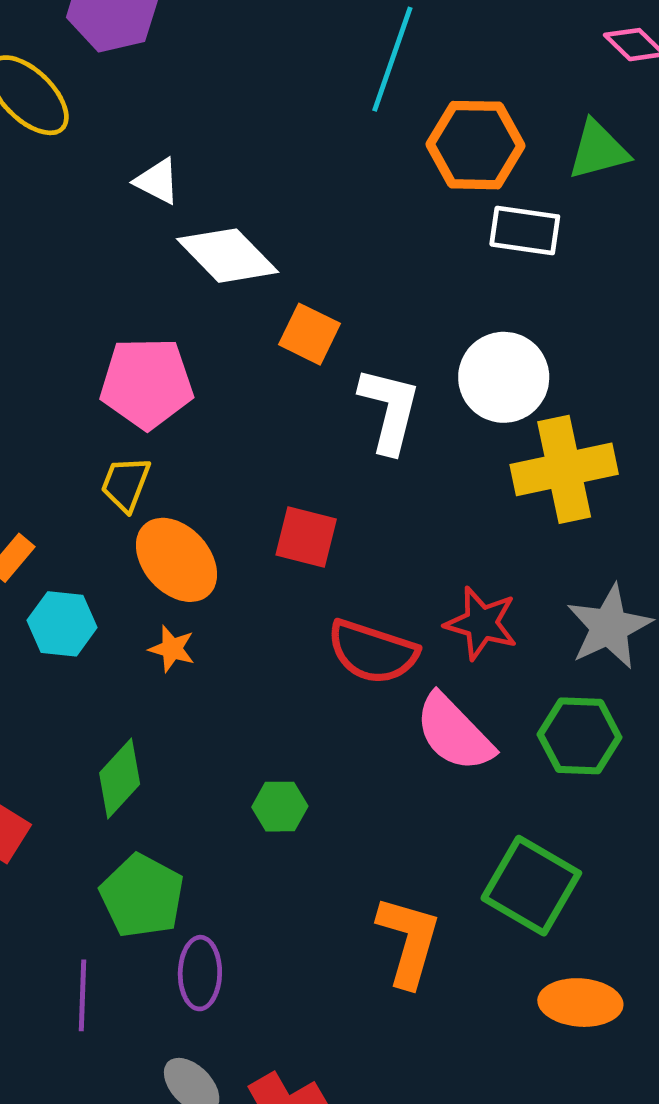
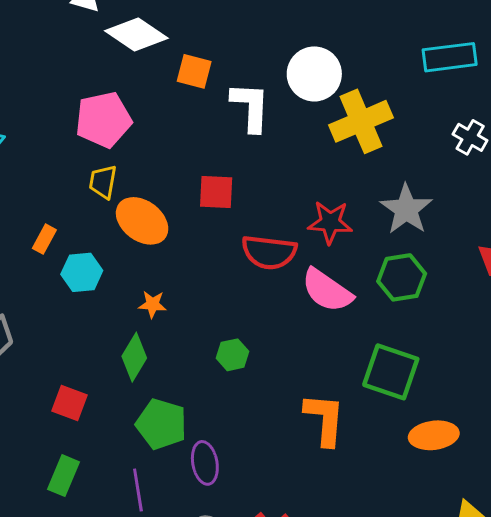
orange star: (172, 649) -> (152, 304), moved

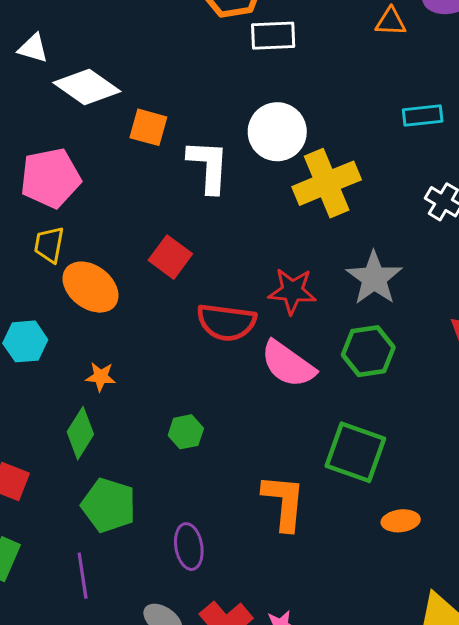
cyan rectangle: (450, 57) -> (423, 116), size x0.7
red square: (216, 192) -> (170, 257), turned 33
orange ellipse: (434, 435) -> (401, 521), size x0.7
purple ellipse: (205, 463) -> (189, 547), moved

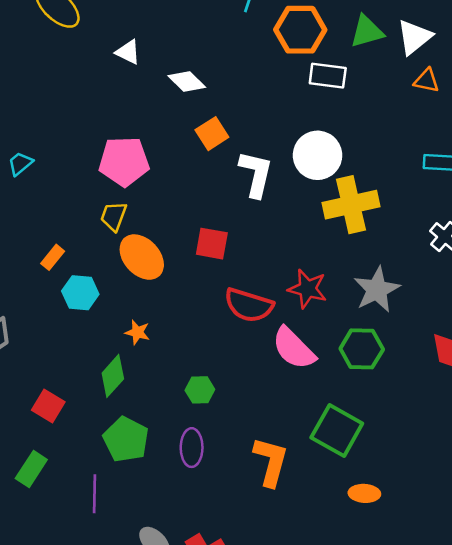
white diamond: (87, 87) -> (187, 81), moved, size x0.7
orange square: (148, 127) -> (212, 134), turned 32
red square: (170, 257) -> (212, 244), turned -36
purple ellipse: (189, 547) -> (192, 448), moved

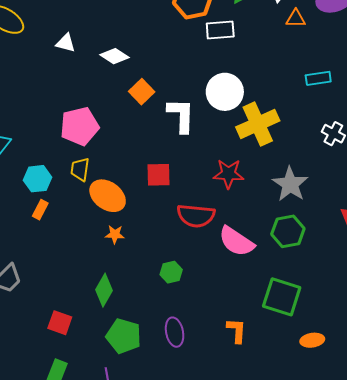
red star: (307, 289) -> (229, 174), moved
cyan hexagon: (80, 293) -> (37, 179), moved
orange star: (137, 332) -> (115, 234), moved
green hexagon: (200, 390) -> (171, 272), moved
orange L-shape: (271, 462) -> (237, 331), size x0.7

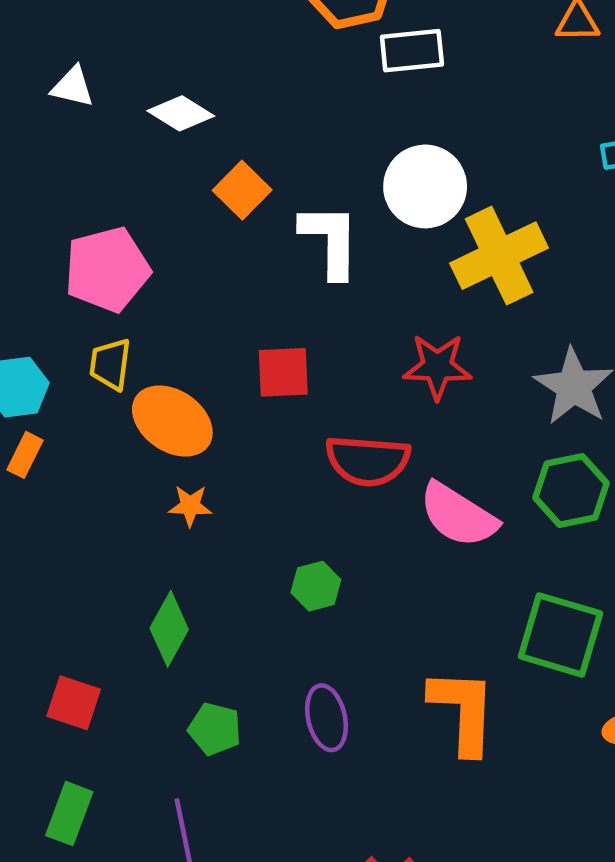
orange L-shape: (237, 331) -> (463, 711), size x1.6
green pentagon: (124, 336) -> (215, 729), size x0.7

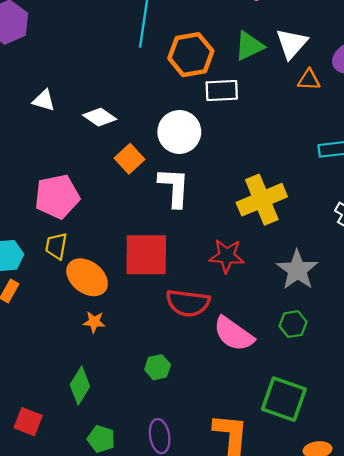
white circle: (425, 186) -> (179, 132), moved
red square: (283, 372) -> (146, 255), size x1.6
green hexagon: (571, 491) -> (293, 324), size x0.7

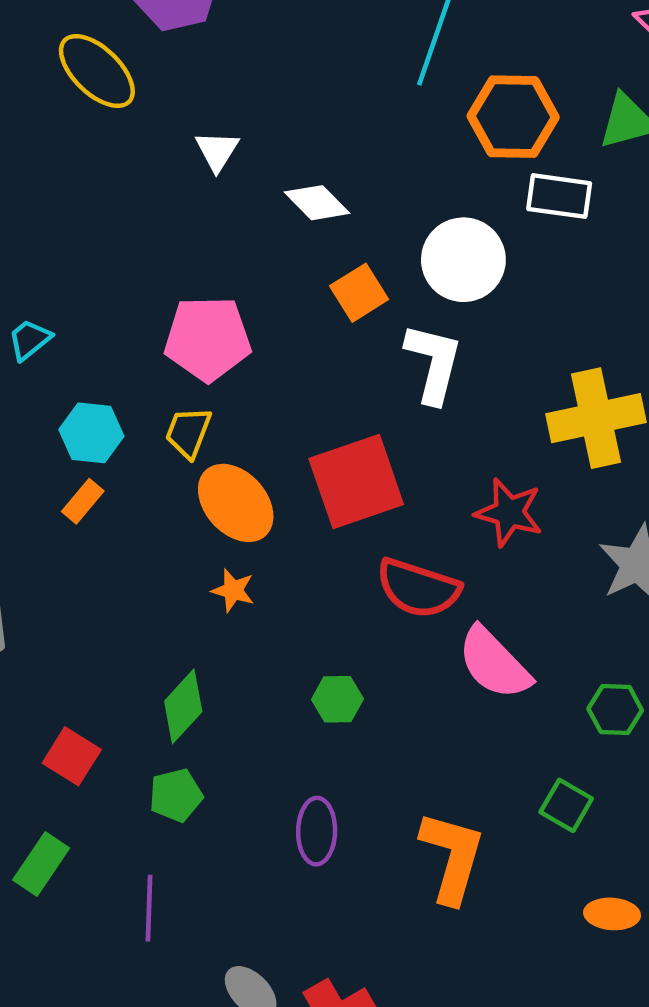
white triangle: (44, 100) -> (217, 151), turned 35
red square: (146, 255) -> (356, 481), turned -30
green hexagon: (293, 324) -> (615, 709), moved
green square: (284, 399) -> (566, 805), size x0.6
green pentagon: (101, 439) -> (176, 795), moved, turned 30

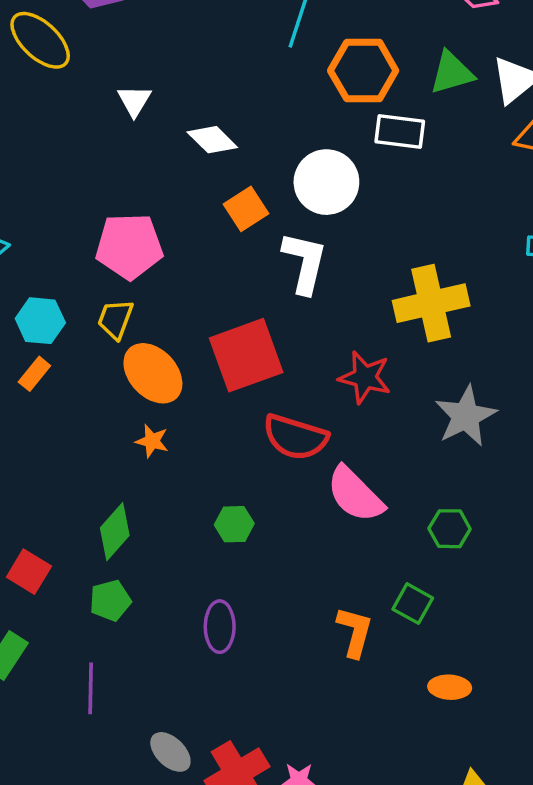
orange L-shape: (452, 857) -> (355, 632), moved, size x0.7

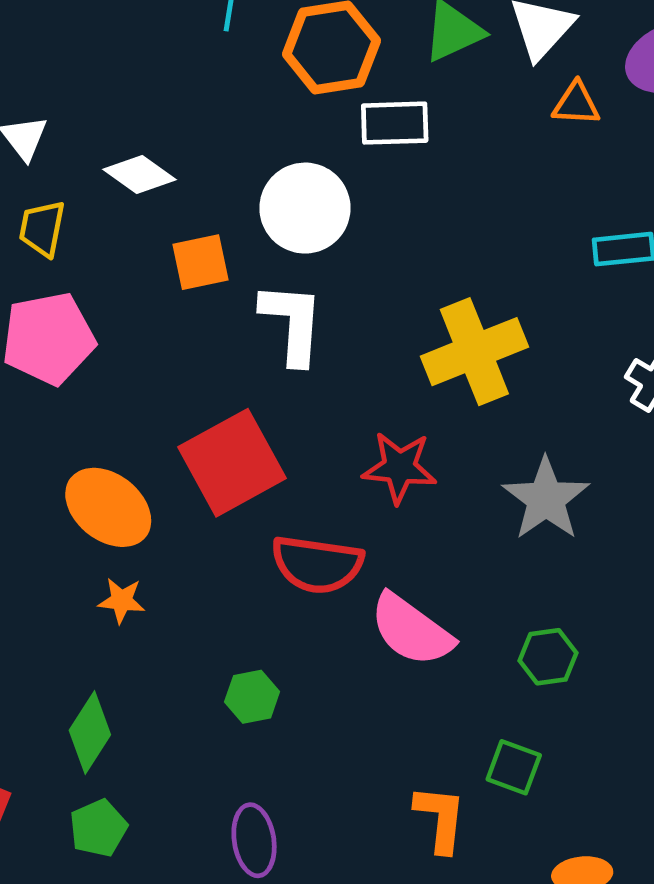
orange square: (246, 209) -> (200, 262), turned 30
yellow trapezoid: (115, 319) -> (42, 228), moved

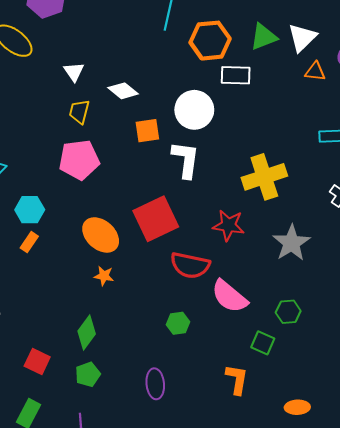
green hexagon: (252, 697) -> (178, 323), moved
green square: (514, 767) -> (263, 343), moved

